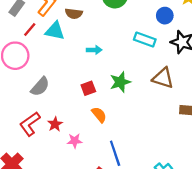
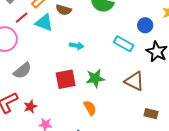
red square: (88, 88) -> (66, 79), size x1.5
orange semicircle: (99, 115) -> (90, 108), moved

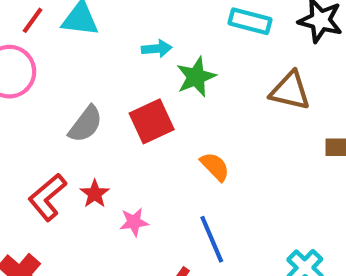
gray semicircle: (22, 71) -> (86, 124), moved
green star: (95, 78) -> (196, 77), moved

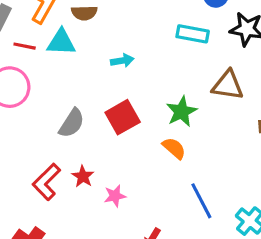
red line: (33, 20) -> (25, 46), turned 70
green star: (196, 77) -> (182, 112), moved
blue line: (212, 239) -> (201, 201), moved

